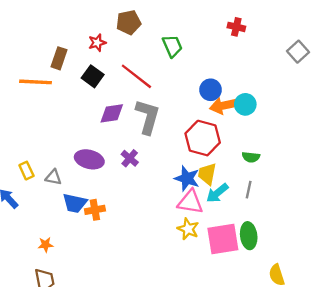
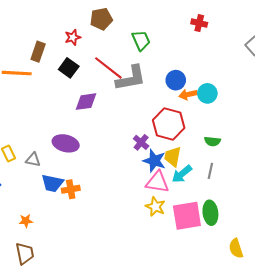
orange arrow: (224, 105) -> (188, 94), size x0.7
gray L-shape: (148, 117) -> (131, 78), moved, turned 64
purple cross: (130, 158) -> (141, 142), moved

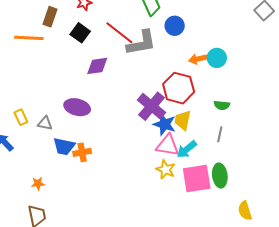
blue circle: (176, 80) -> (175, 26), moved
purple cross: (141, 142) -> (151, 106), size x1.8
cyan arrow: (182, 174) -> (187, 149), moved

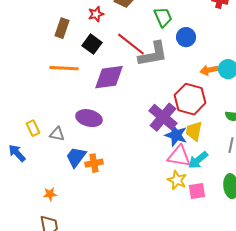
orange line: (29, 38) -> (64, 68), moved
purple diamond: (97, 66) -> (109, 77), size x1.4
blue trapezoid: (64, 146) -> (76, 157), turned 115
pink square: (197, 179) -> (197, 191), moved, size x0.6

